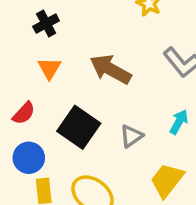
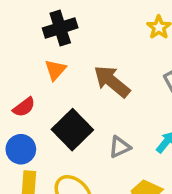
black cross: (46, 24) -> (60, 28), size x1.4

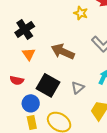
red semicircle: (24, 107) -> (17, 80), turned 64
blue circle: (21, 149) -> (31, 103), moved

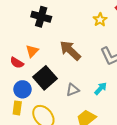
black cross: (25, 29) -> (41, 17), turned 30
orange triangle: (29, 54) -> (32, 51), moved

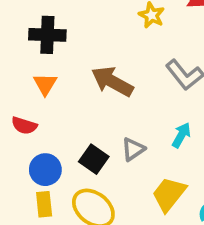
orange triangle: (32, 51) -> (45, 84), moved
black square: (45, 78) -> (94, 159), moved, size x0.7

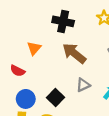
black cross: (47, 35) -> (63, 21), moved
gray triangle: (133, 149) -> (83, 85), moved

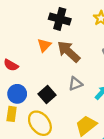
orange triangle: (34, 48) -> (44, 45), moved

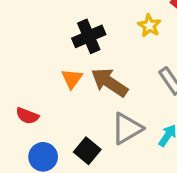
black cross: (60, 19) -> (89, 36), turned -30
gray triangle: (75, 84) -> (127, 128), size x1.5

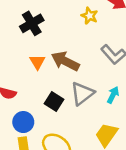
black cross: (89, 36) -> (32, 23), moved
black square: (87, 151) -> (54, 102), moved

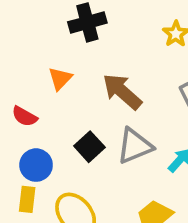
orange triangle: (37, 62) -> (60, 79), moved

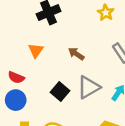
brown arrow: (122, 92) -> (76, 54), size x0.6
blue circle: (36, 165) -> (16, 100), moved

